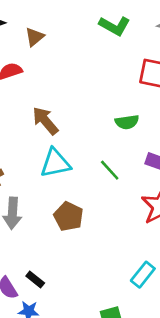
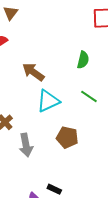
green semicircle: (127, 122) -> (83, 60), moved, turned -54

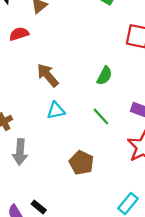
cyan triangle: (48, 101) -> (56, 110), size x0.7
brown pentagon: (67, 137) -> (81, 163), moved

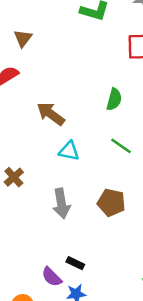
cyan triangle: (56, 110) -> (69, 151), turned 36
gray arrow: (20, 152) -> (61, 203), moved

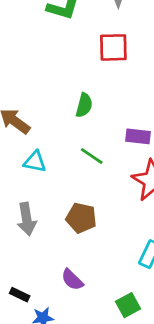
black rectangle: (75, 263) -> (20, 295), moved
purple semicircle: (52, 277) -> (72, 280), moved

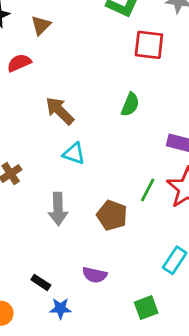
red square: (113, 47) -> (149, 45), moved
green line: (92, 156) -> (148, 190), moved, turned 75
purple semicircle: (72, 280) -> (95, 275), turned -40

